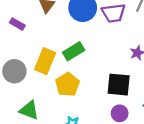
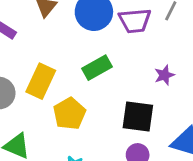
green rectangle: (74, 51) -> (97, 68), moved

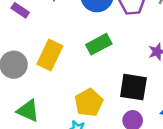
yellow pentagon: (69, 114) -> (89, 103), moved

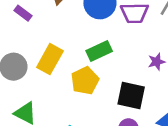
yellow pentagon: (89, 103) -> (85, 81), moved

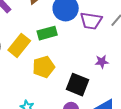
green rectangle: (99, 51) -> (47, 33), moved

